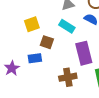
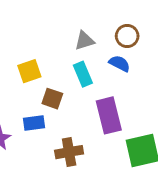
cyan rectangle: (67, 26) -> (83, 74), turned 35
brown cross: (68, 77) -> (69, 152), moved

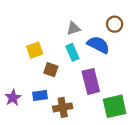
brown circle: (127, 36) -> (115, 24), moved
blue semicircle: (119, 63) -> (98, 45), size x1.5
blue rectangle: (34, 123) -> (40, 96), moved

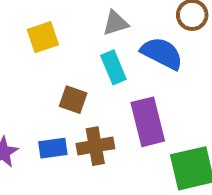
yellow square: (35, 50) -> (43, 37), moved
brown cross: (63, 107) -> (95, 146), moved

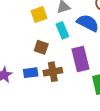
yellow square: (43, 37) -> (39, 14), moved

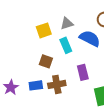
purple rectangle: (80, 59) -> (83, 72), size x0.7

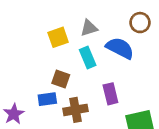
blue rectangle: (36, 85) -> (47, 99), moved

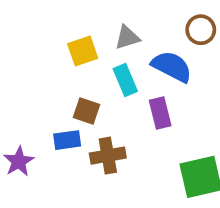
purple rectangle: (110, 94) -> (160, 113), moved

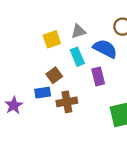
brown square: (87, 111) -> (54, 75), turned 35

